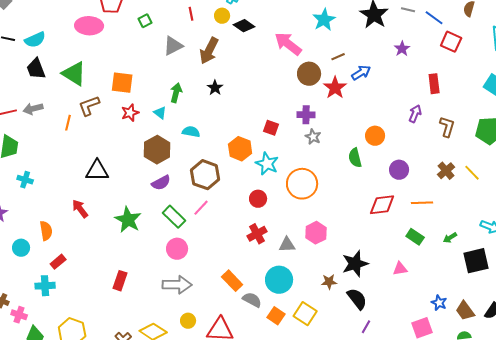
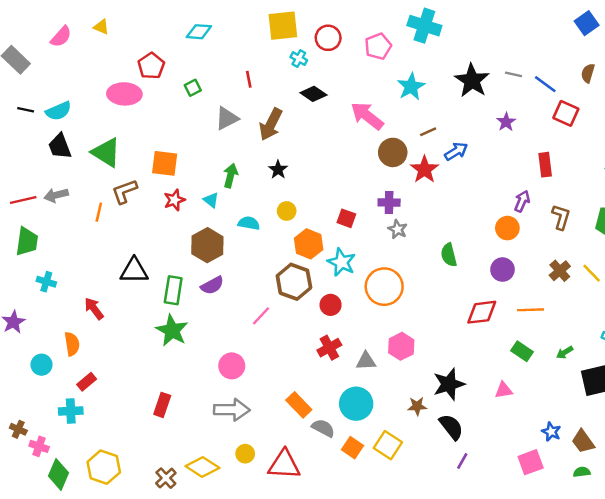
yellow circle: (222, 16) -> (287, 211), moved
orange circle: (375, 136) -> (507, 228), moved
brown hexagon: (205, 175) -> (294, 282), moved
red arrow: (80, 209) -> (94, 309), moved
green rectangle: (174, 217) -> (173, 290), moved, turned 55

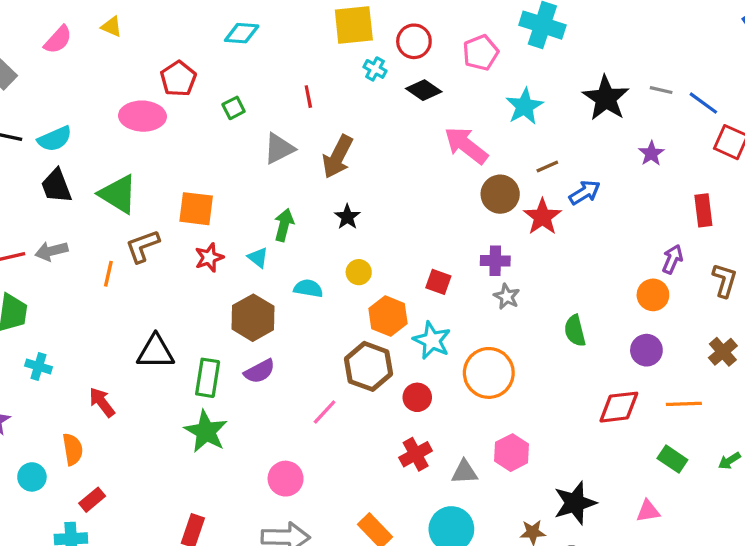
black diamond: (313, 94) -> (424, 90), moved

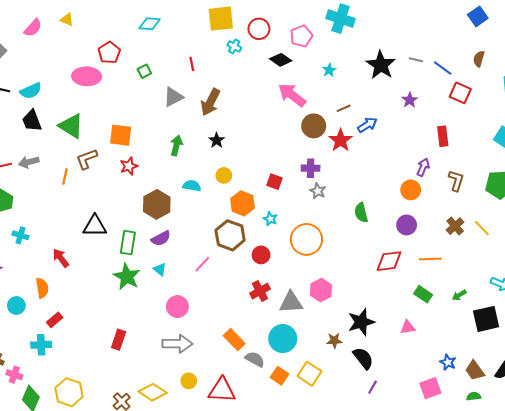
black diamond: (424, 90) -> (281, 60), moved
cyan star: (525, 106) -> (329, 70), size x0.6
cyan triangle: (258, 258) -> (160, 269), moved
cyan star: (432, 340) -> (270, 219), size x0.6
gray triangle: (464, 472) -> (291, 302), size x1.4

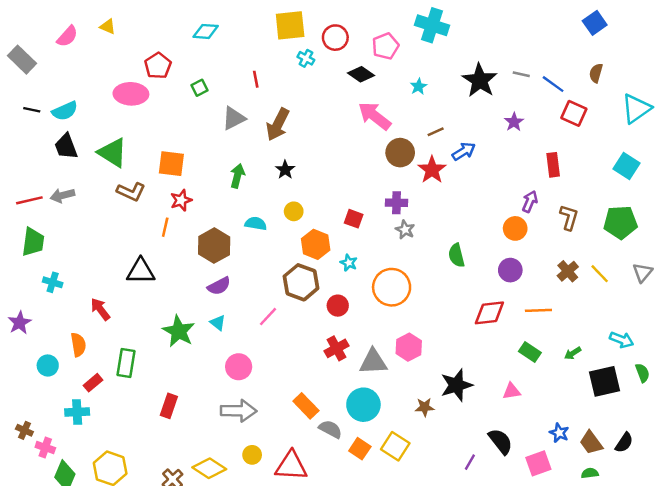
brown L-shape: (87, 159) -> (131, 192), turned -135
orange line: (65, 176) -> (165, 227), moved
green rectangle: (128, 243) -> (126, 363), moved
black semicircle: (363, 358) -> (500, 441), moved

